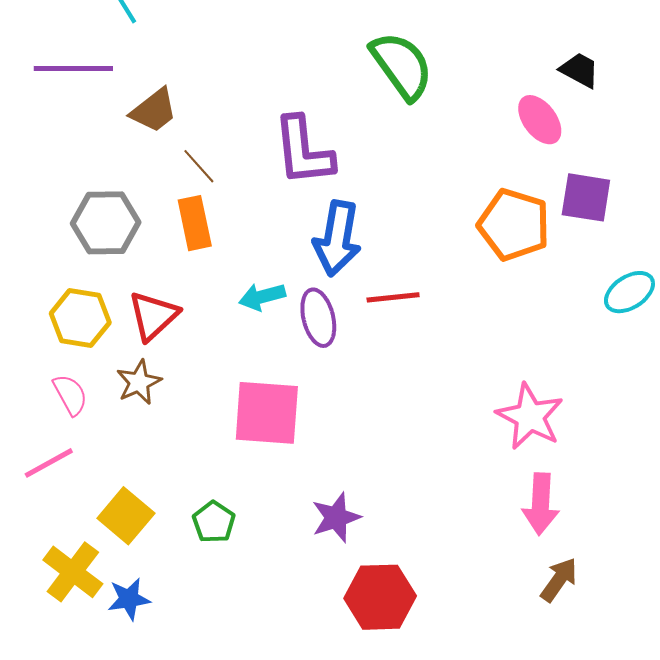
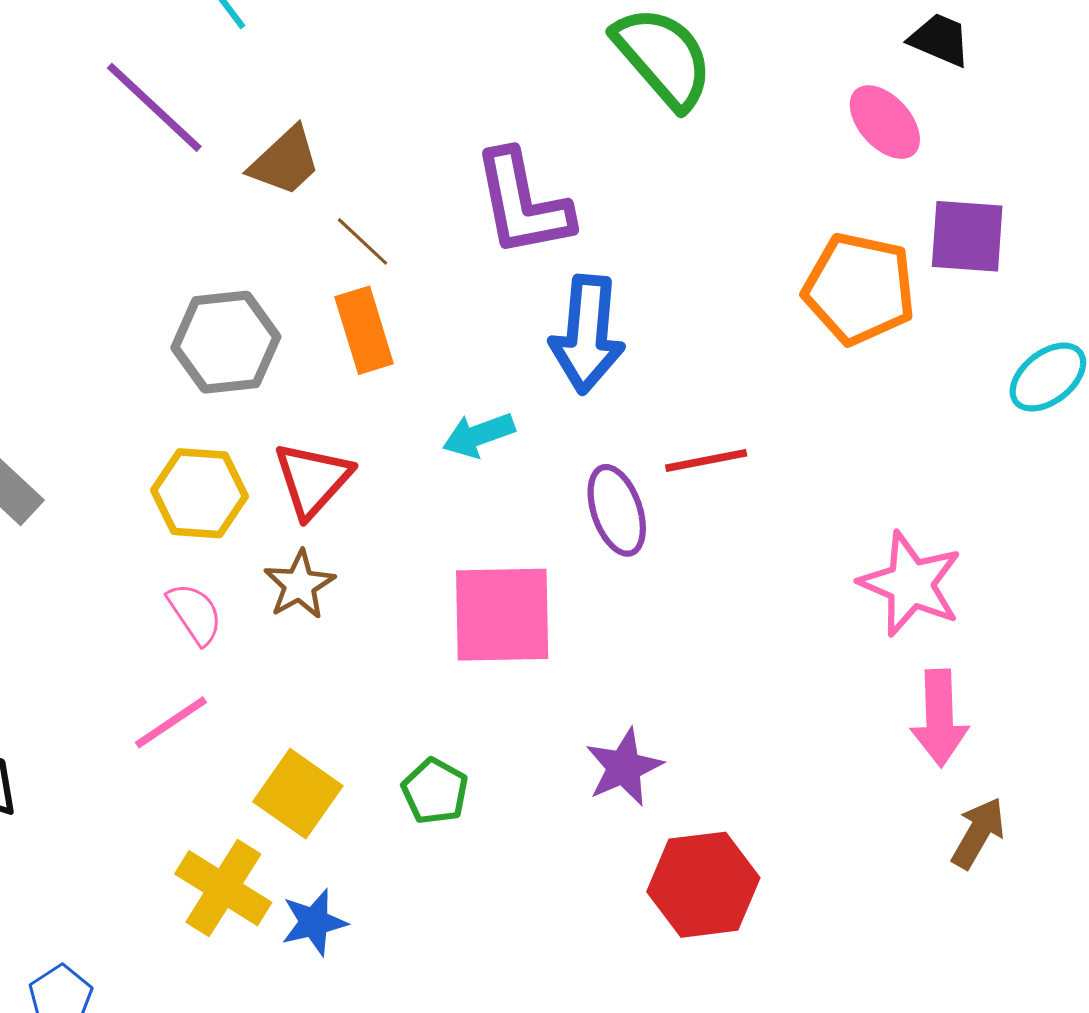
purple line: (73, 69) -> (154, 107), turned 48
red line: (393, 297) -> (706, 460), moved
purple ellipse: (318, 318) -> (617, 510), moved

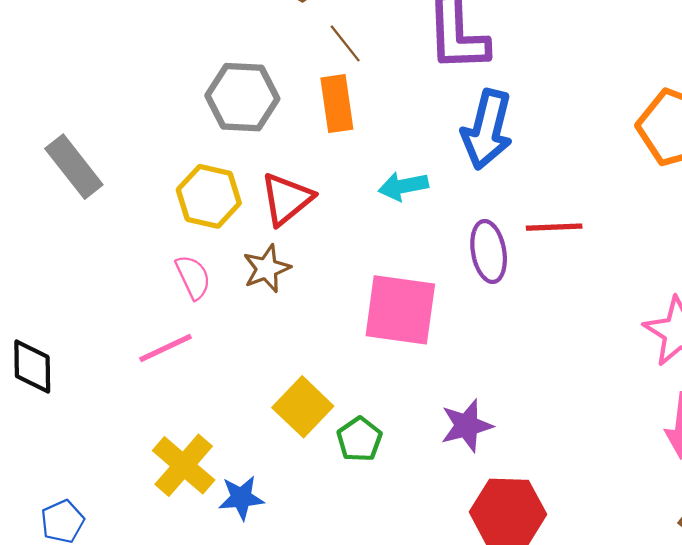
green pentagon: (435, 791) -> (359, 439), moved
yellow square: (298, 794) -> (303, 407), moved

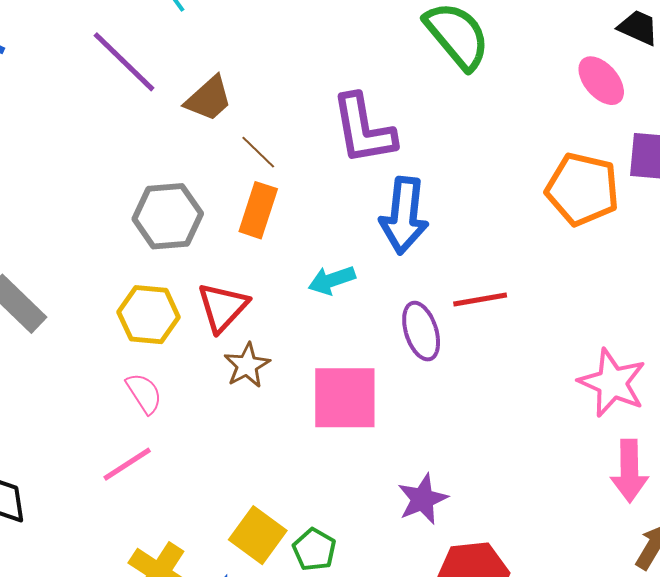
orange rectangle: (337, 104) -> (258, 210), turned 34
brown star: (267, 268) -> (247, 365), moved
yellow square: (303, 407) -> (258, 535), moved
green pentagon: (359, 439) -> (314, 550), moved

